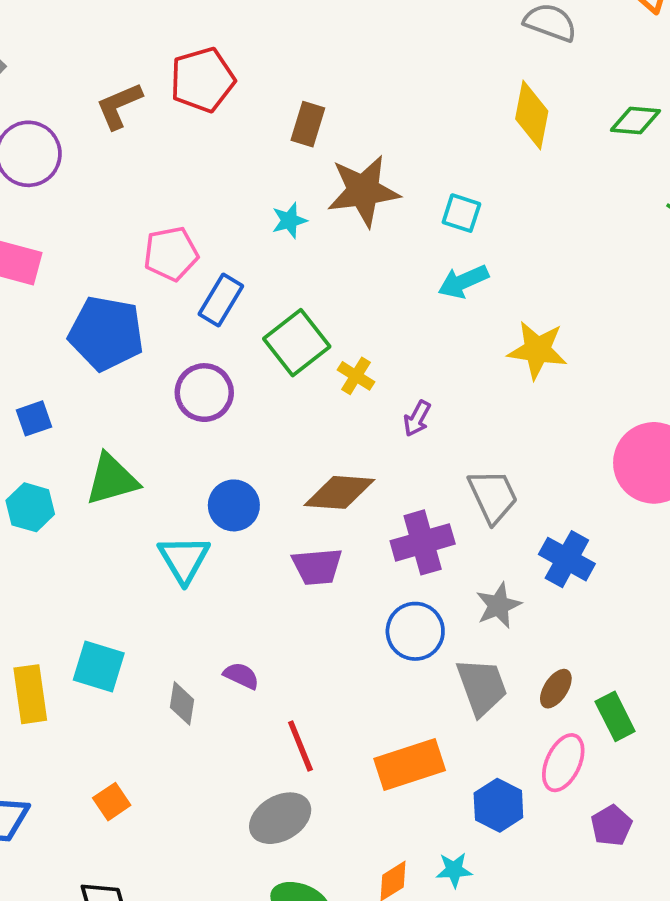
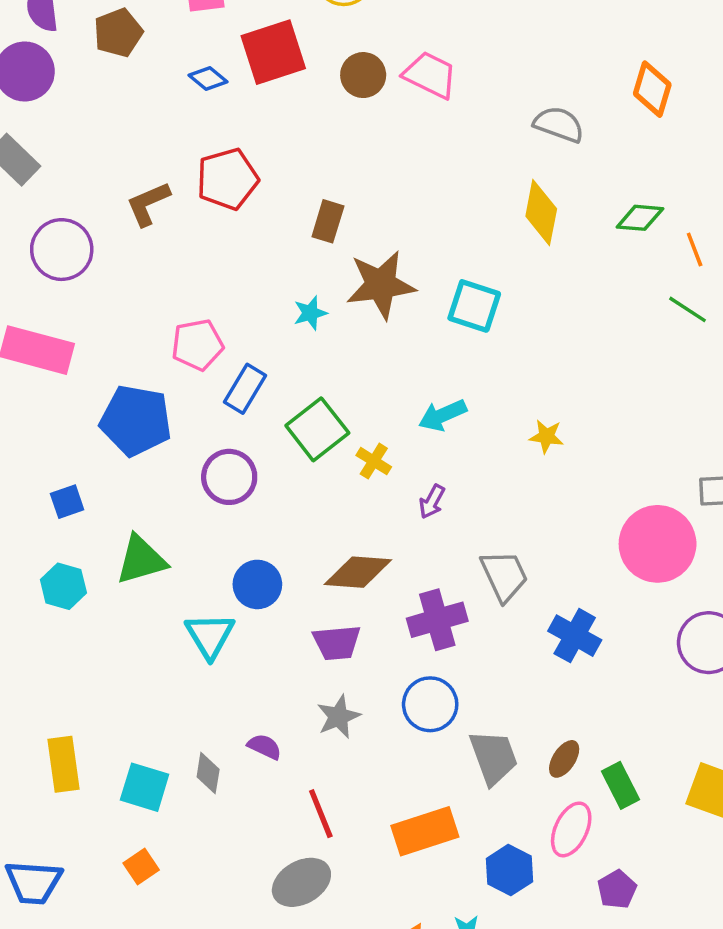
cyan square: (461, 213) -> (474, 306), size x1.4
cyan arrow: (463, 282) -> (442, 415), moved
yellow star: (537, 350) -> (546, 436), size x0.6
gray star: (498, 605) -> (338, 717), moved
cyan square: (99, 666) -> (145, 787), moved

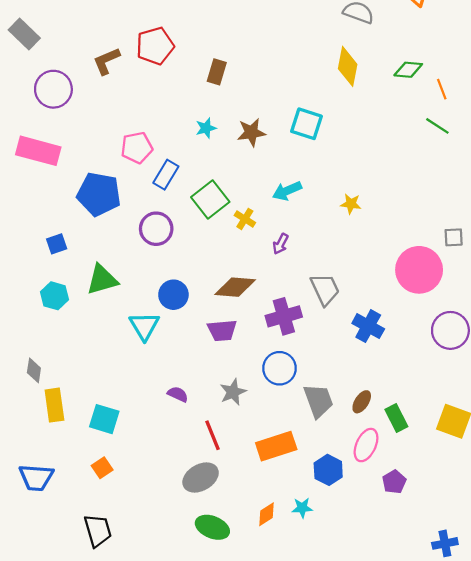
brown star: (381, 285) -> (251, 132), moved, size x0.7
gray star: (338, 717) -> (233, 392), moved
gray diamond: (208, 773) -> (34, 370), moved

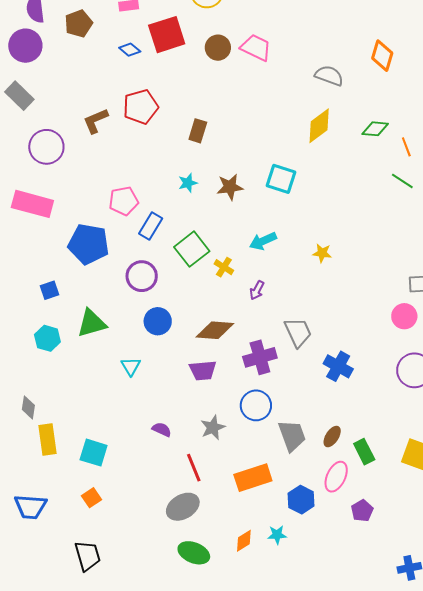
yellow diamond: (348, 66) -> (319, 126), turned 42
pink circle: (419, 270) -> (404, 316), moved, size x0.6
blue circle: (173, 295) -> (158, 321), moved
cyan triangle: (144, 326) -> (131, 366), size x0.7

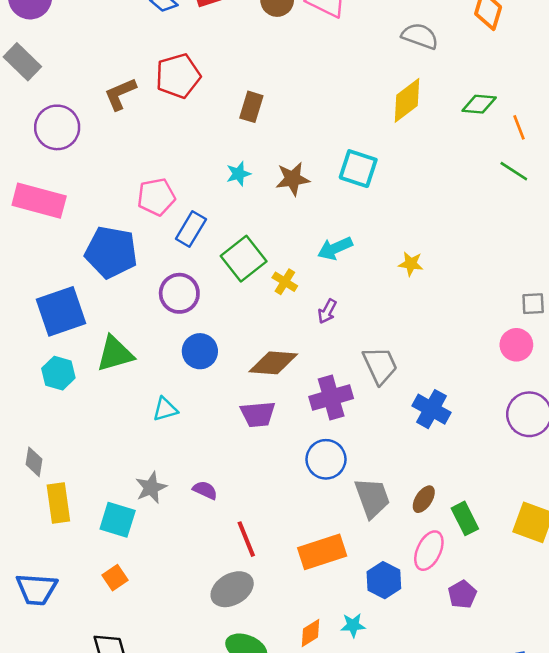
blue square: (49, 290) -> (61, 311), size x2.0
cyan triangle: (131, 366) -> (165, 409), turned 45
gray star: (213, 427) -> (151, 488), moved

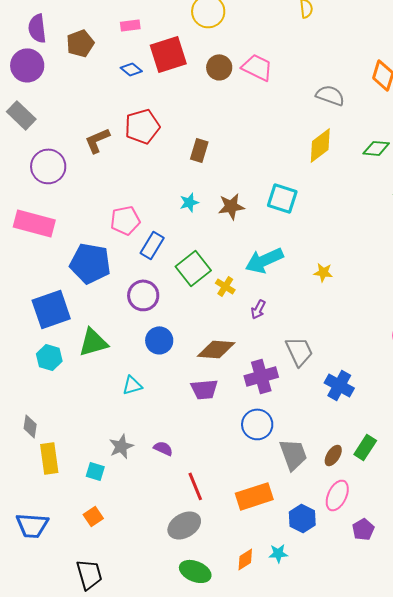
cyan arrow: (335, 248) -> (264, 260), size x1.4
green rectangle: (465, 518) -> (365, 447), moved, turned 60
cyan square: (118, 520) -> (95, 471), size x0.7

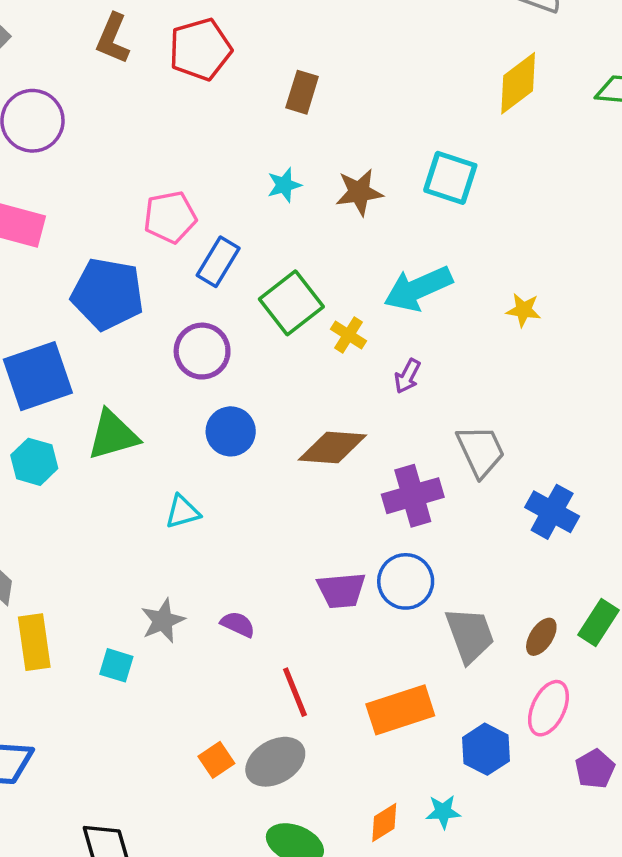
brown L-shape: (97, 140) -> (113, 39), moved, turned -44
purple trapezoid: (204, 389) -> (341, 590), moved
orange square: (93, 516) -> (216, 760), moved

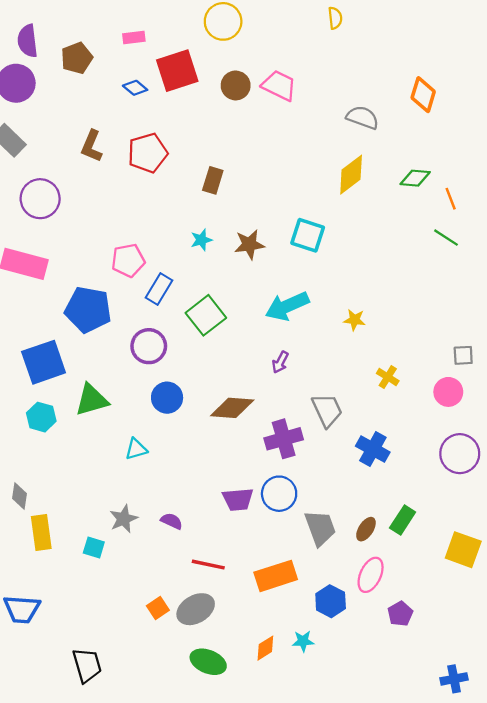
yellow cross: (349, 335) -> (388, 377), moved
red line: (295, 692) -> (208, 565), turned -56

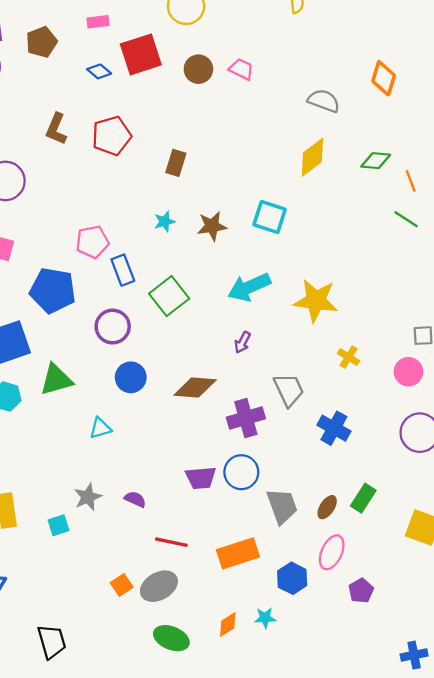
pink trapezoid: (279, 85) -> (241, 69), size x0.7
blue rectangle: (159, 289) -> (123, 270), turned -52
yellow star: (355, 320) -> (316, 301), size x2.0
cyan square: (94, 547) -> (58, 525), turned -35

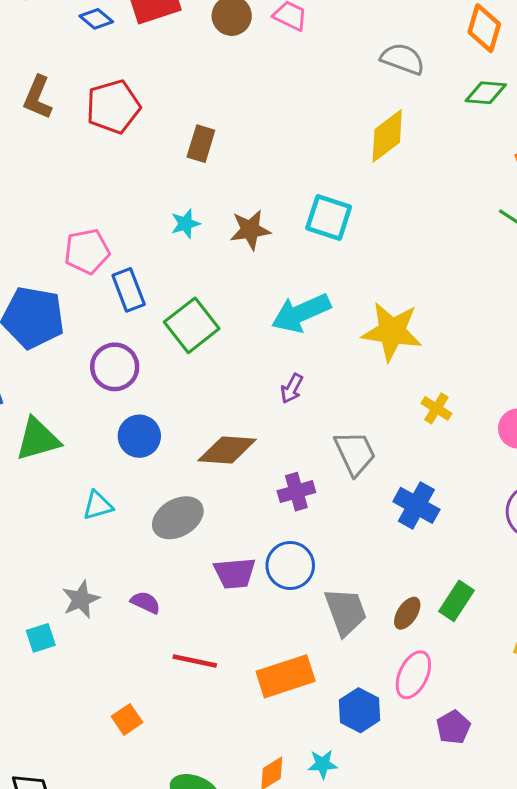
green diamond: (376, 161) -> (486, 93), moved
purple cross: (246, 418) -> (296, 492), size x0.7
gray ellipse: (159, 586) -> (178, 518), moved

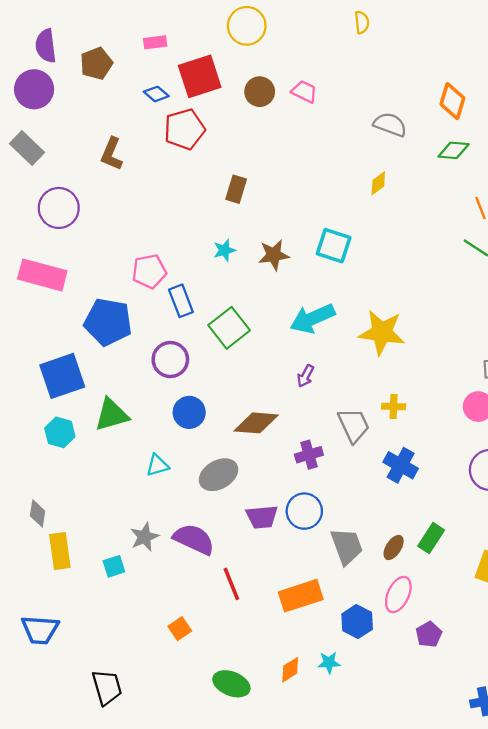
red pentagon: (113, 107) -> (184, 129), moved
yellow diamond: (387, 136) -> (378, 183), size x0.6
yellow cross: (436, 408) -> (394, 407), moved, turned -30
purple semicircle: (145, 602) -> (194, 539), size x1.8
red line: (195, 661) -> (231, 584), turned 56

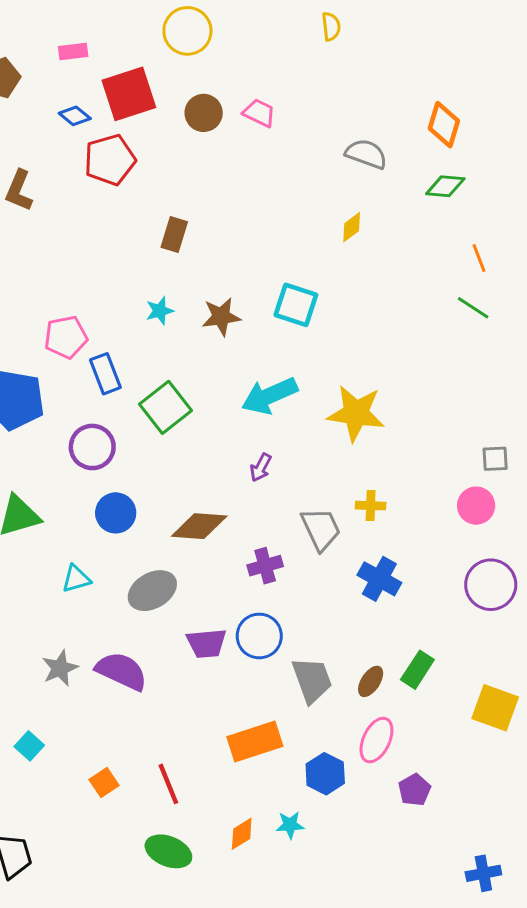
cyan square: (114, 566) -> (29, 746), moved, turned -30
red line: (231, 584) -> (168, 784), moved

